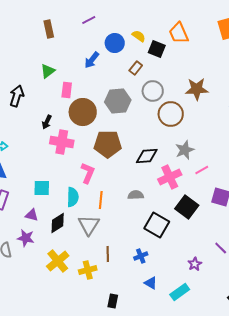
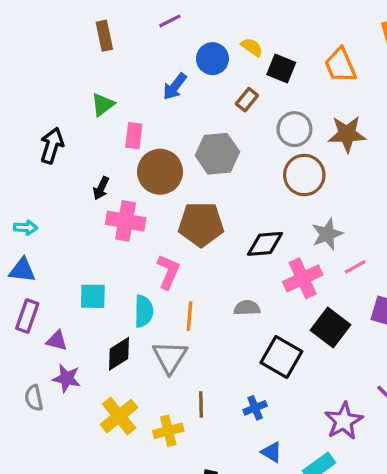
orange trapezoid: (179, 33) -> (340, 65), moved
gray circle: (153, 91) -> (294, 129), moved
purple triangle: (32, 215) -> (57, 341), moved
purple star: (195, 264) -> (344, 421), size x1.6

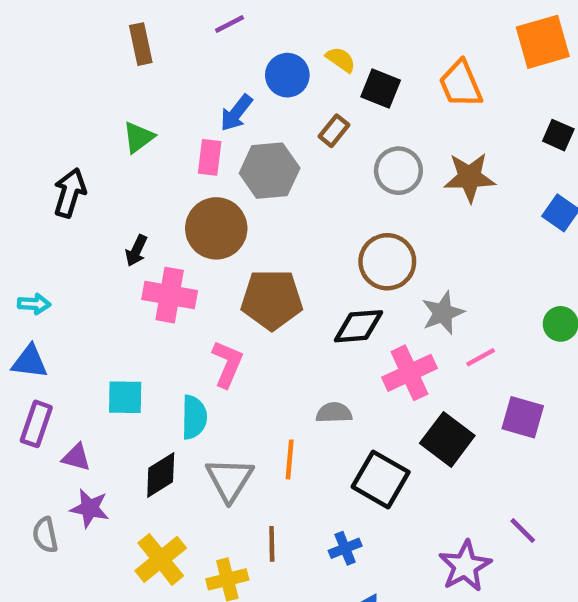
pink rectangle: (134, 136) -> (210, 157), moved
gray hexagon: (217, 154) -> (270, 171), moved
brown circle: (304, 175) -> (387, 262), moved
orange line: (190, 316) -> (290, 459), moved

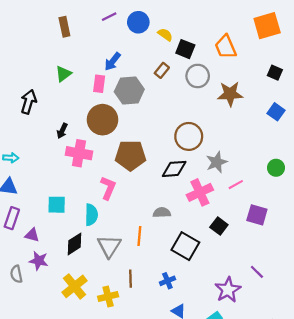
blue circle: (287, 75) -> (138, 22), moved
gray circle: (398, 171) -> (198, 76), moved
black square: (447, 439) -> (219, 226), size x0.7

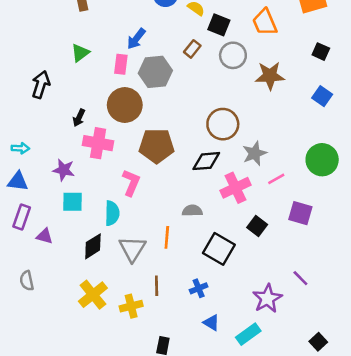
green circle: (276, 168) -> (322, 160), size x1.6
purple star: (39, 261) -> (64, 170), moved

